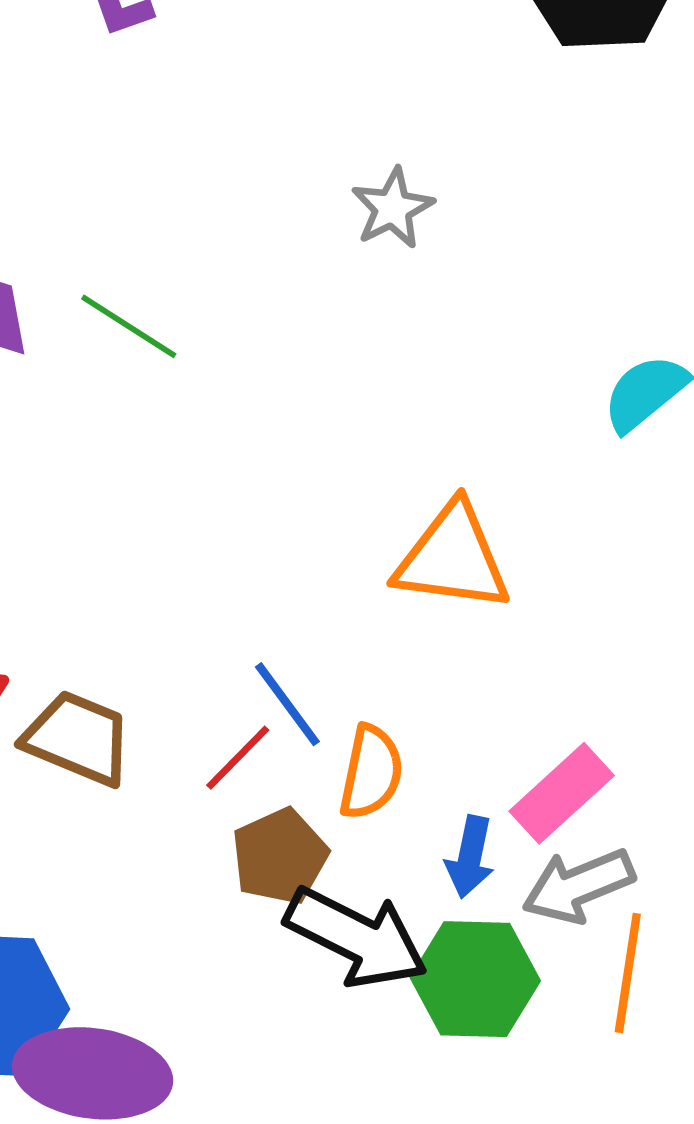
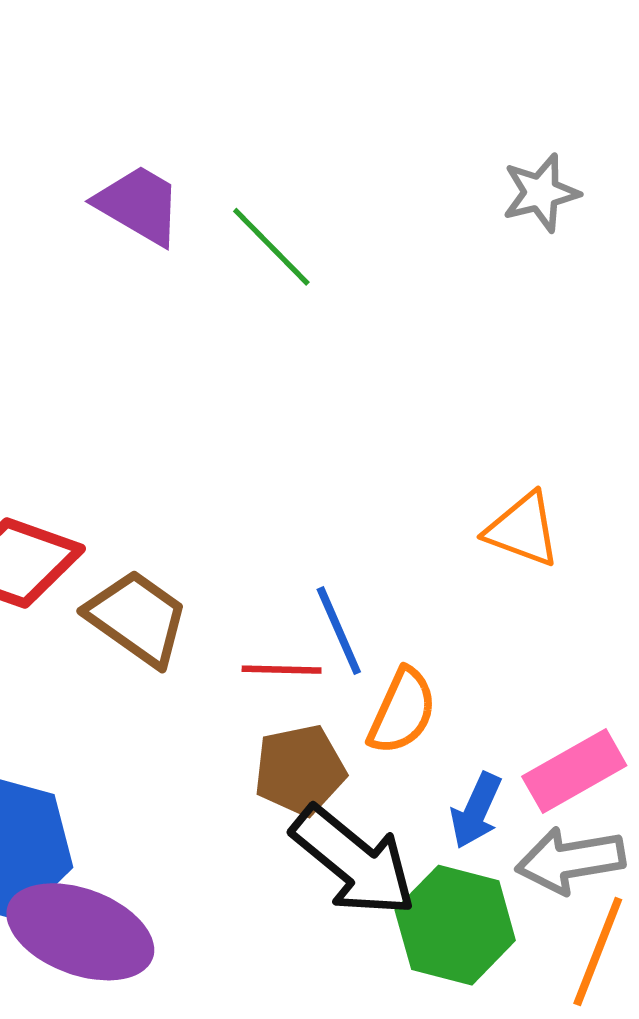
orange triangle: (453, 558) -> (523, 530), size x0.7
red line: (238, 758) -> (282, 670), turned 34

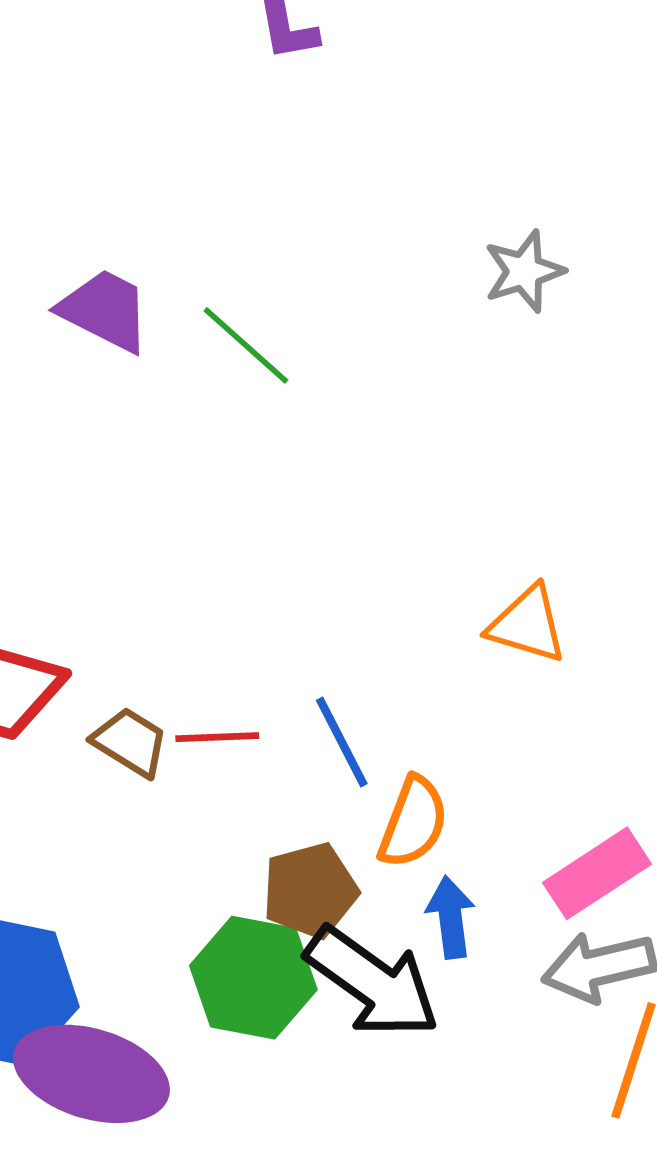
brown trapezoid: (137, 618) -> (130, 742), size x0.7
red line: (282, 670) -> (217, 737), moved
blue arrow: (476, 811) -> (451, 917), moved, turned 152
green hexagon: (455, 925) -> (253, 978), moved

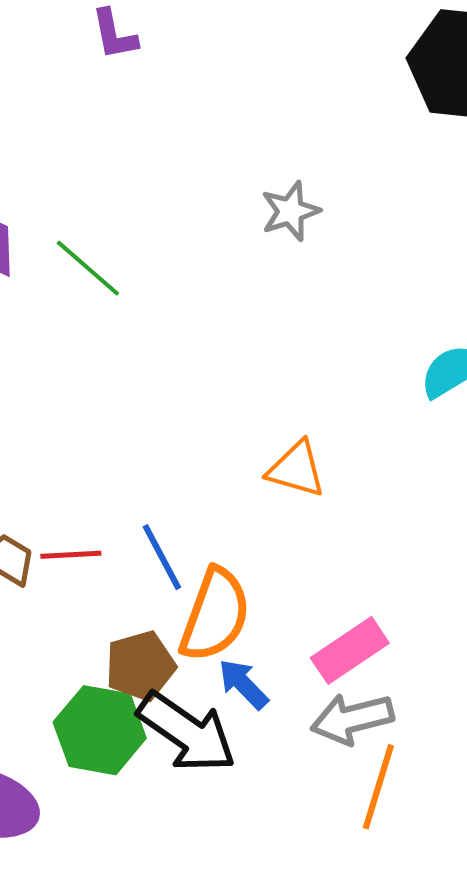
orange semicircle: (413, 822) -> (215, 615), size x1.4
blue arrow: (451, 917) -> (243, 684), turned -36

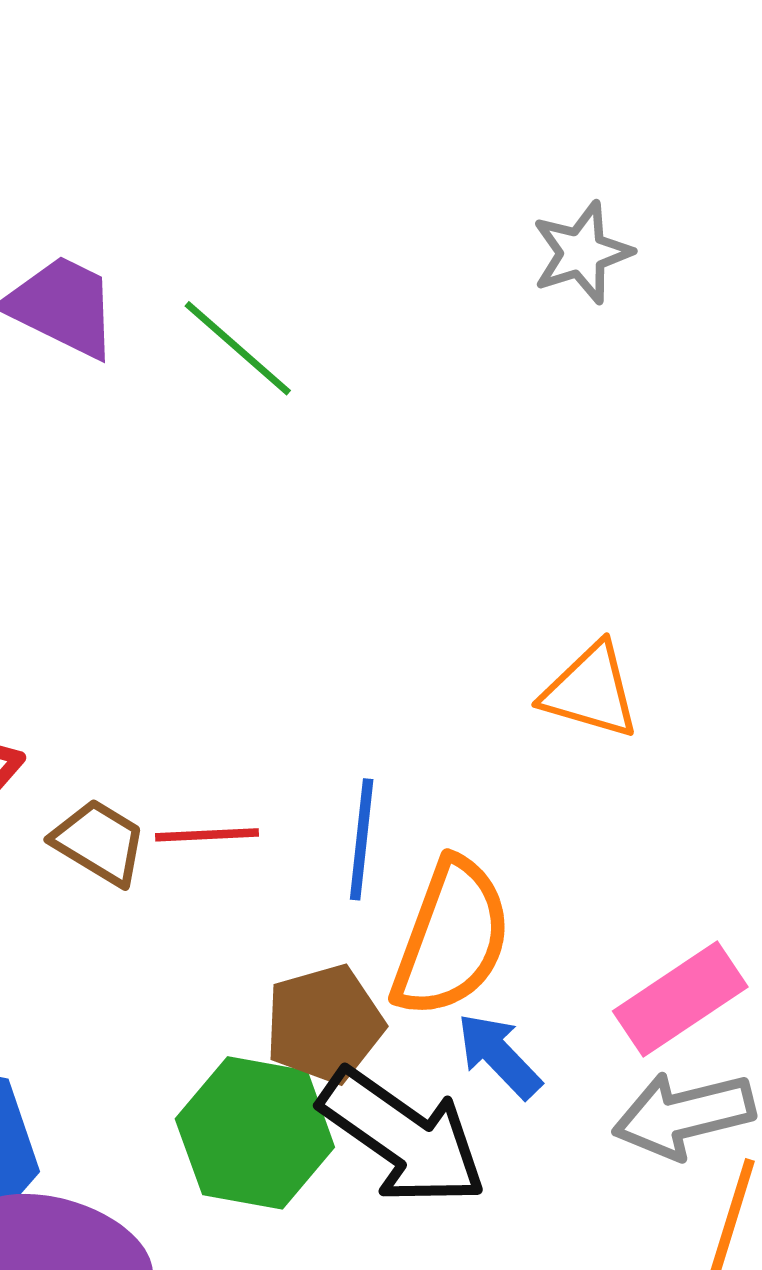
blue line: (162, 557) -> (362, 839), turned 34

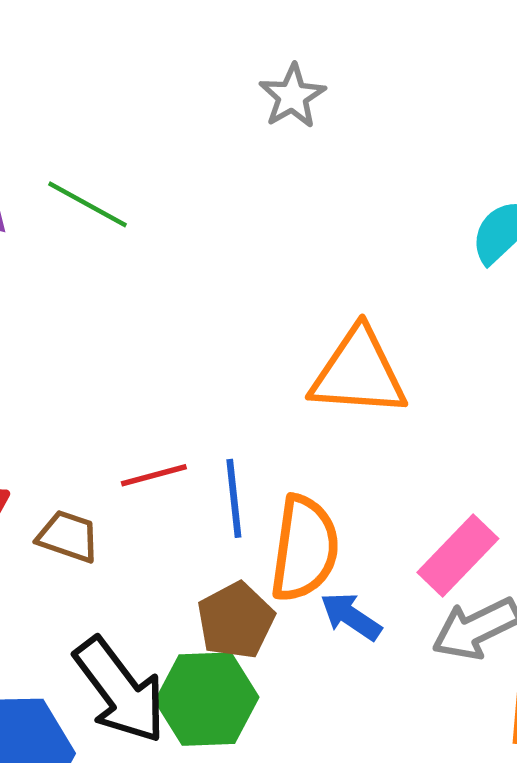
orange triangle: (591, 691) -> (358, 373), size x1.5
red line: (207, 835) -> (154, 475), moved
black arrow: (403, 1137) -> (120, 690), moved, turned 30

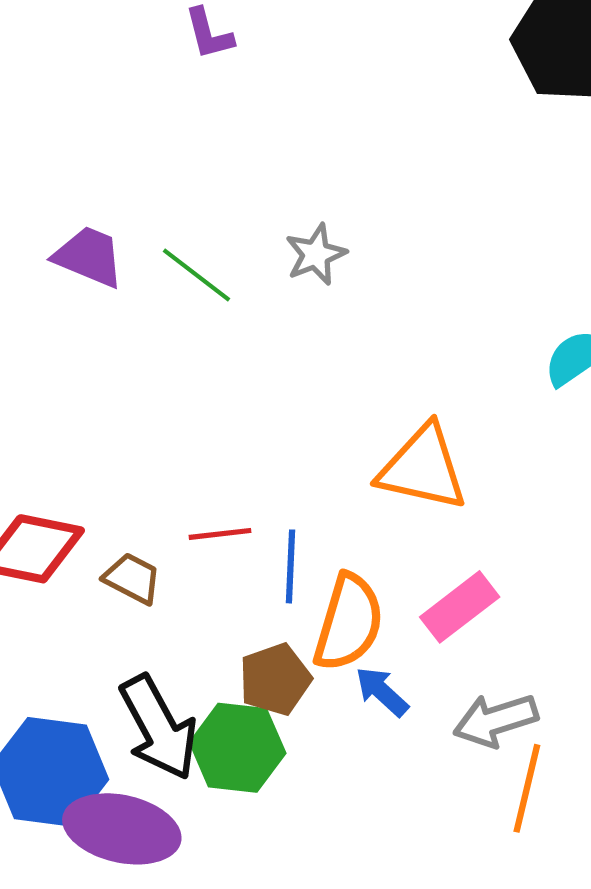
gray star: (292, 96) -> (316, 254), moved
pink rectangle: (458, 556) -> (460, 607), moved

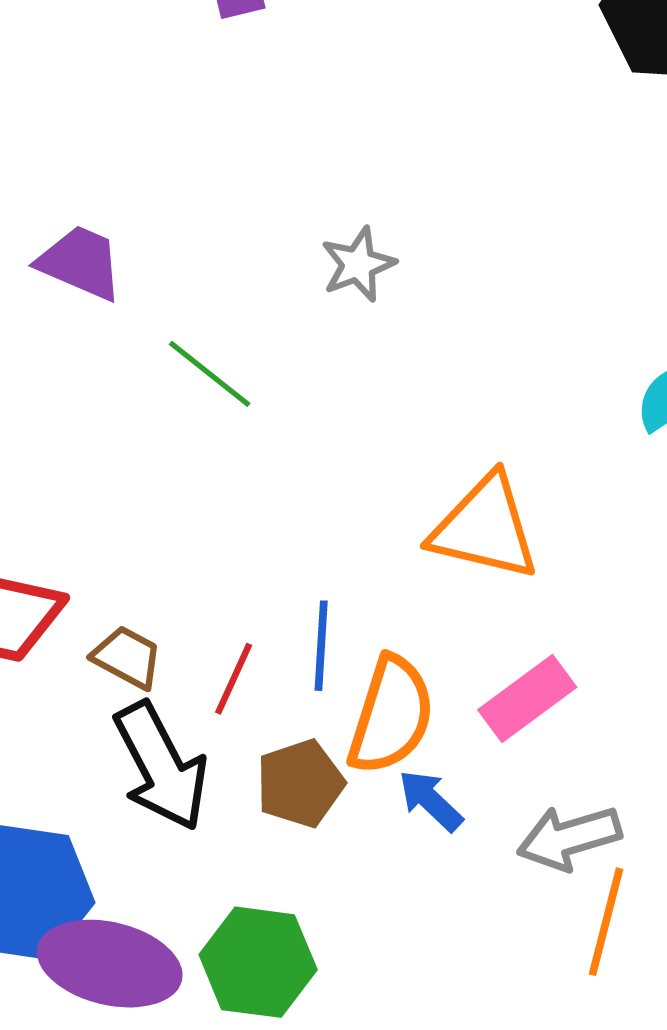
green line: (197, 275) -> (210, 374), moved
red line: (220, 534) -> (234, 679), moved, turned -60
black arrow: (159, 728) -> (161, 766), moved
green hexagon: (238, 748) -> (258, 962), moved

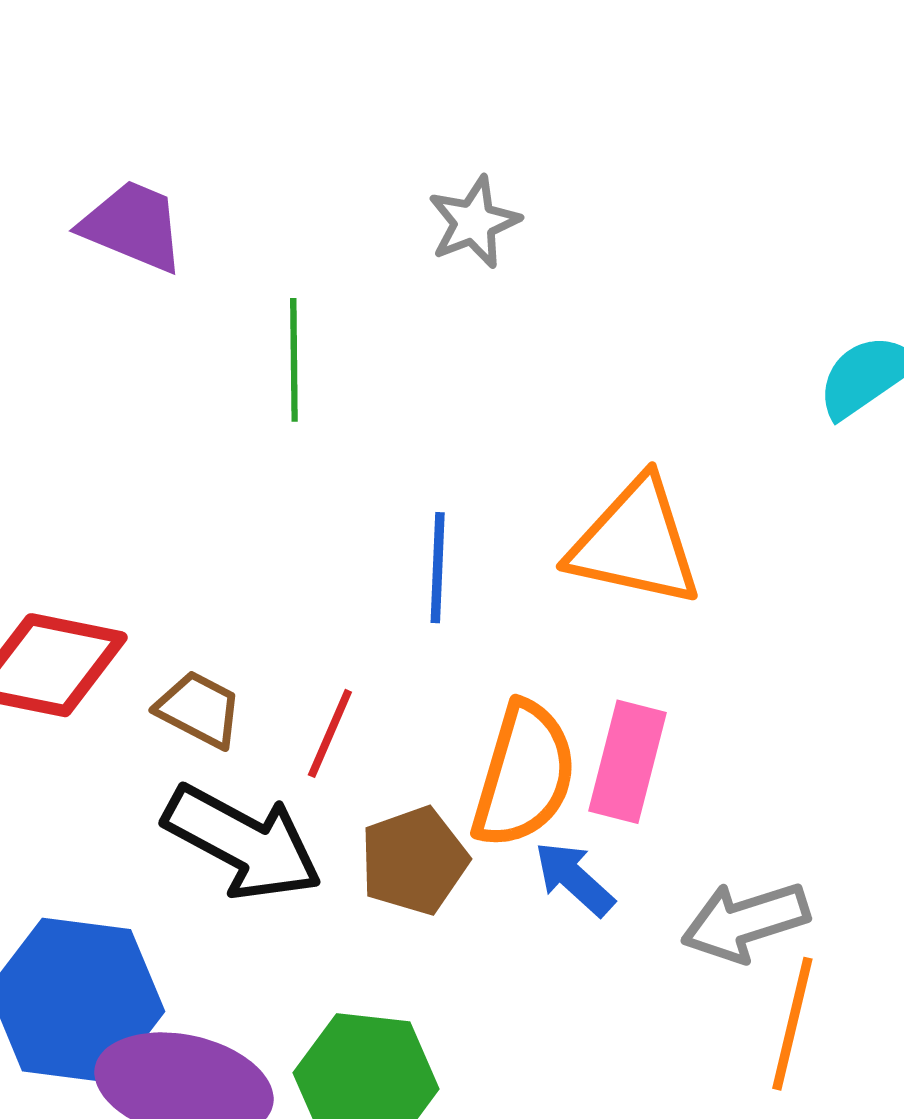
green line: (210, 374) -> (294, 360), turned 52
blue line: (321, 646) -> (438, 568), moved
pink rectangle: (527, 698) -> (628, 762), moved, turned -38
black arrow: (161, 766) -> (243, 842), turned -33

